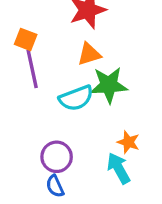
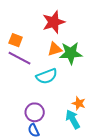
purple line: (32, 69) -> (20, 58), turned -50
green star: (109, 85) -> (71, 53), moved

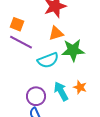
green star: (71, 53) -> (73, 50), moved
cyan arrow: (73, 119) -> (61, 91), moved

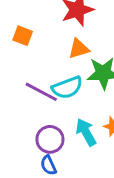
purple line: (21, 42) -> (41, 92), moved

